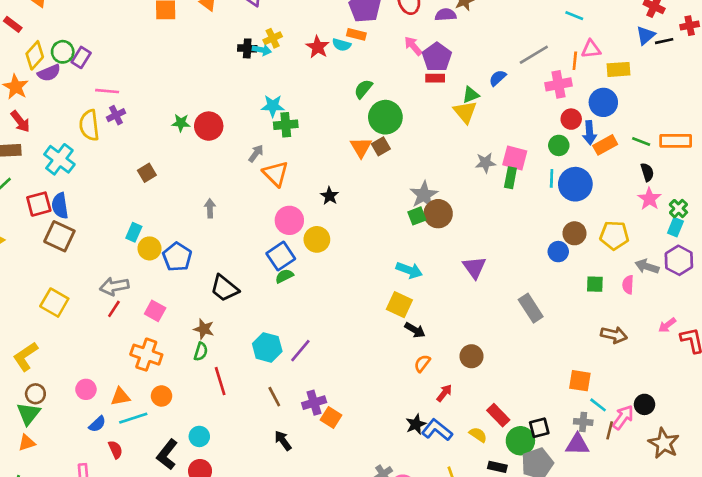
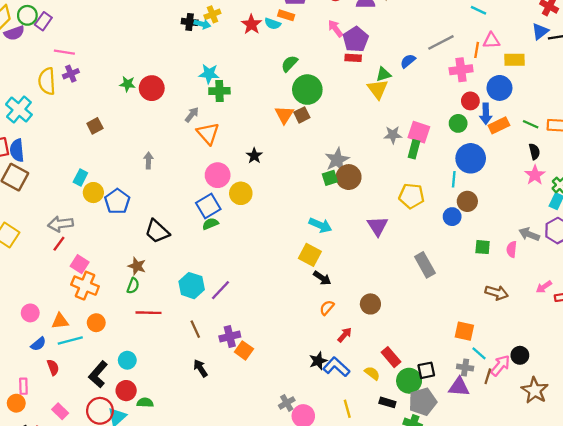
cyan line: (552, 178) -> (454, 179), moved
yellow pentagon: (614, 235) -> (412, 196), moved
pink square: (155, 311) -> (80, 264), moved
red line: (220, 381) -> (148, 313), turned -75

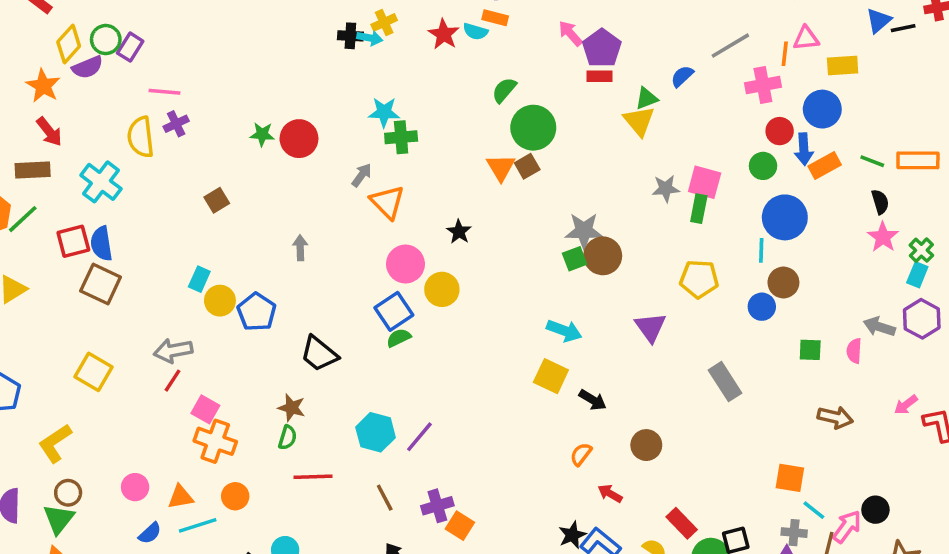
gray star: (337, 160) -> (584, 231), turned 30
black arrow: (322, 278) -> (593, 400), moved
red arrow: (345, 335) -> (610, 494), turned -98

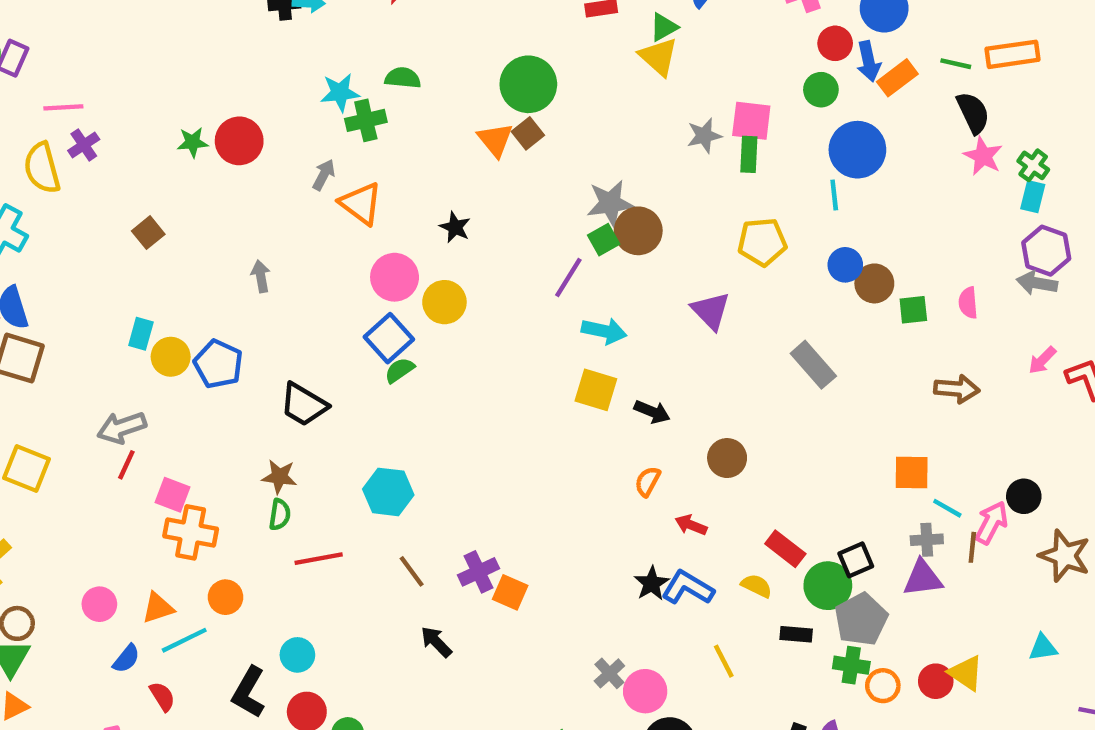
green semicircle: (504, 90) -> (403, 78), moved, turned 64
black semicircle: (880, 202) -> (973, 113), size x1.4
brown circle: (783, 282) -> (874, 283), moved
gray arrow: (879, 327) -> (1037, 283), moved
purple line: (419, 437) -> (568, 278), moved

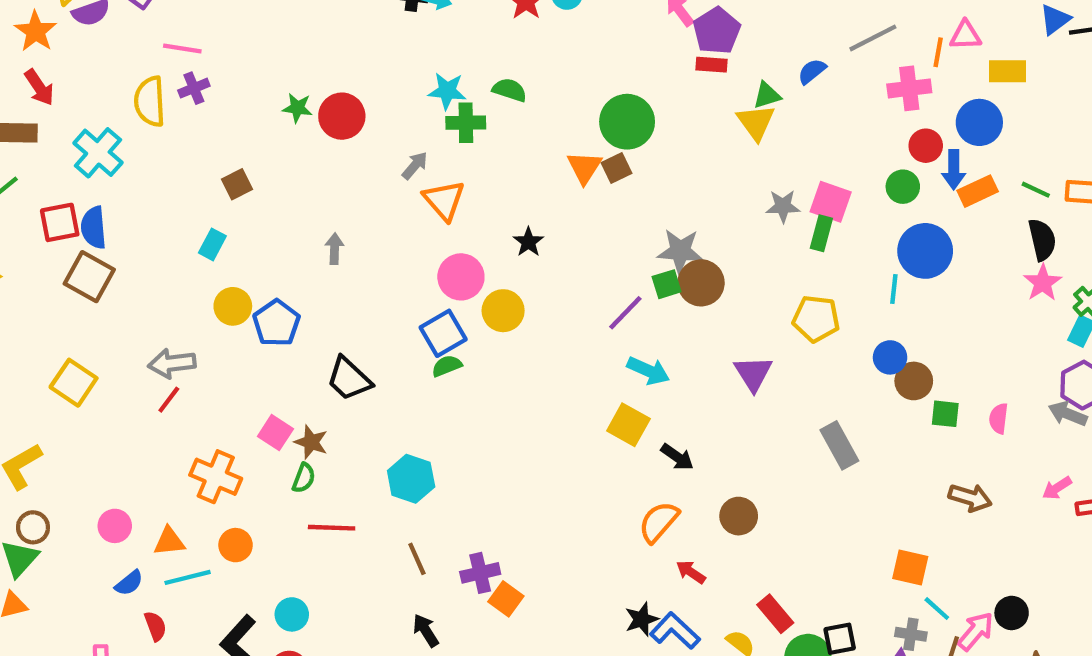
cyan rectangle: (141, 334) -> (212, 244), moved
orange semicircle: (648, 481) -> (659, 522), size x1.5
pink square: (172, 495) -> (275, 433), moved

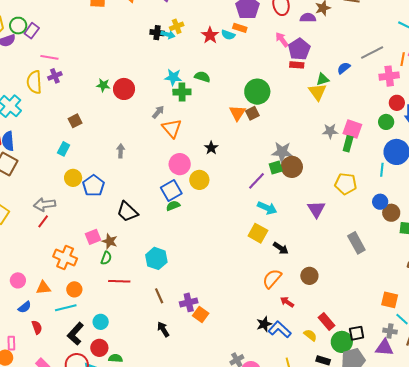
pink square: (275, 433) -> (93, 237), turned 35
cyan line: (188, 577) -> (66, 308), moved

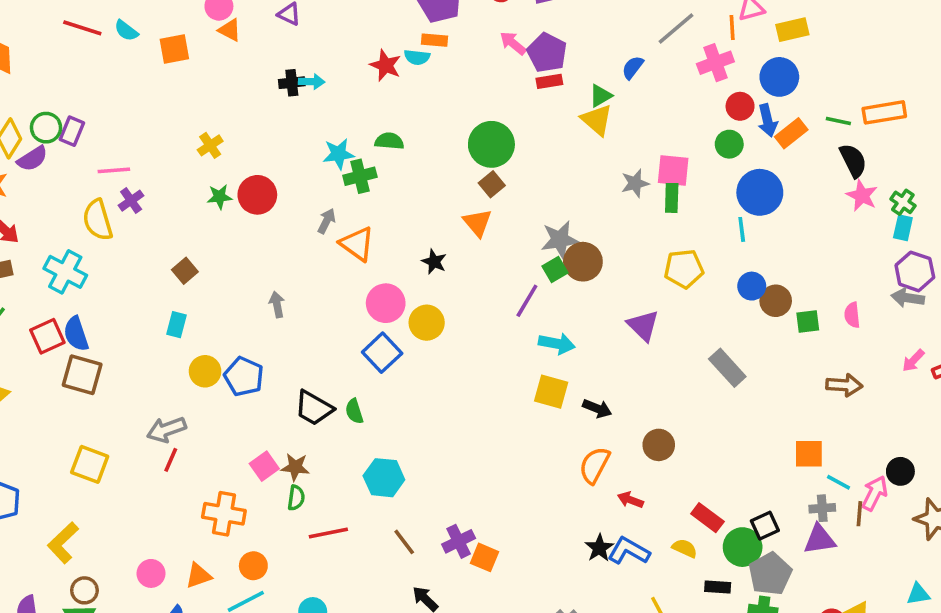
yellow cross: (177, 26) -> (210, 145), moved
orange triangle: (237, 113) -> (477, 223), moved
green semicircle: (173, 206) -> (354, 411), moved, turned -72

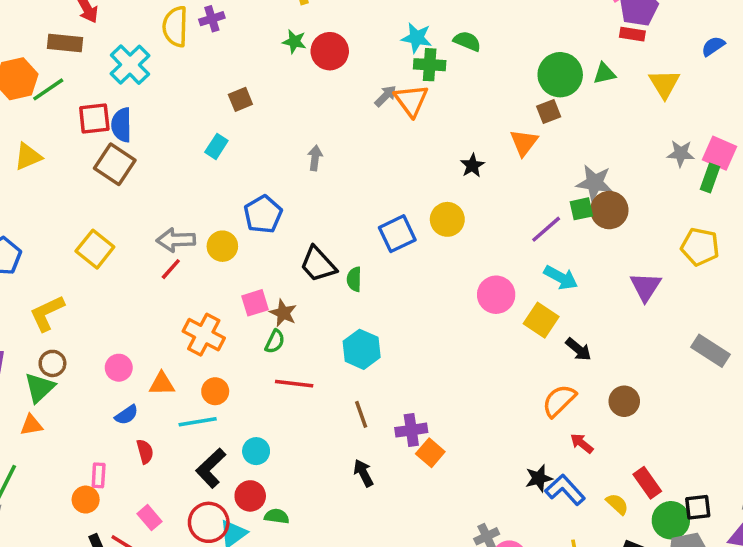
green triangle: (601, 96) -> (604, 73), moved
orange triangle: (357, 244) -> (411, 100), moved
pink circle: (386, 303) -> (496, 295), moved
gray rectangle: (727, 368) -> (710, 351), turned -33
yellow circle: (205, 371) -> (222, 246), moved

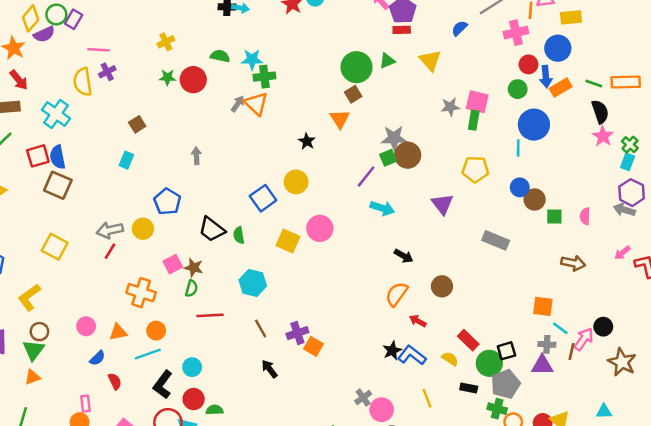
green semicircle: (467, 41) -> (220, 56), moved
pink circle: (496, 295) -> (320, 228), moved
yellow square: (541, 320) -> (288, 241), moved

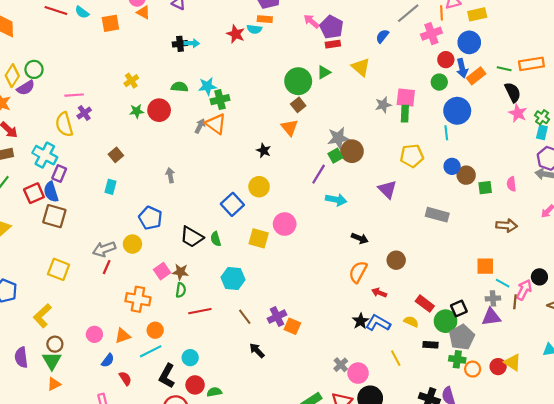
purple rectangle: (74, 19) -> (59, 174), moved

